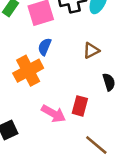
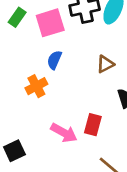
orange cross: (28, 71) -> (36, 86), size x0.7

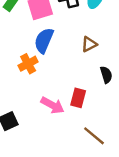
blue semicircle: (54, 60) -> (44, 40), size x1.5

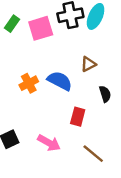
blue semicircle: (44, 40) -> (60, 81), moved, turned 95
pink arrow: (52, 105) -> (49, 143), moved

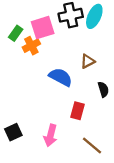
green rectangle: (12, 24) -> (16, 33), moved
orange cross: (29, 83) -> (31, 46), moved
pink arrow: (49, 143) -> (50, 135), turned 75

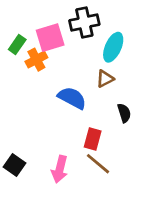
cyan ellipse: (94, 16) -> (113, 47), moved
black square: (13, 132) -> (14, 165), turned -30
brown line: (92, 146) -> (98, 164), moved

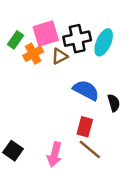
black cross: (84, 23) -> (77, 39), moved
brown triangle: (105, 79) -> (60, 56), moved
blue semicircle: (72, 98) -> (86, 90), moved

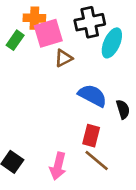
black cross: (77, 39) -> (90, 22), moved
orange cross: (33, 54) -> (34, 18), moved, turned 30

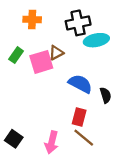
pink square: (48, 33) -> (41, 62), moved
green rectangle: (15, 40) -> (16, 55), moved
cyan ellipse: (112, 43) -> (96, 40), turned 55

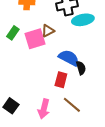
black semicircle: (106, 95) -> (81, 68), moved
red rectangle: (79, 117) -> (61, 80), moved

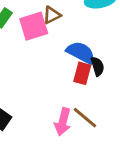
red rectangle: (61, 80) -> (82, 73), moved
pink arrow: (44, 109) -> (63, 122), moved

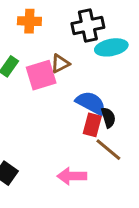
brown line: (85, 118) -> (108, 150), moved
pink arrow: (63, 122) -> (72, 176), turned 76

